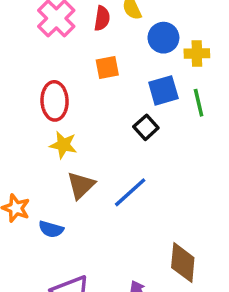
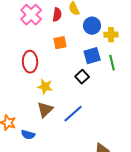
yellow star: (63, 145) -> (45, 87), moved

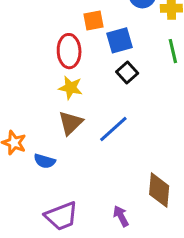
blue square: (92, 56) -> (119, 40), moved
red ellipse: (30, 62) -> (69, 51), moved

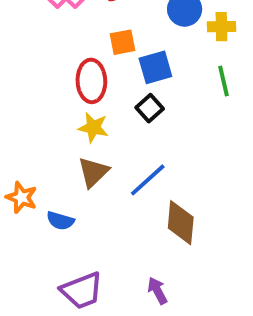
black square: (127, 72) -> (150, 108), moved
brown diamond: (159, 190) -> (181, 223), moved

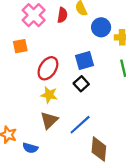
orange square: (122, 42) -> (20, 46), moved
red ellipse: (91, 81) -> (48, 68), turned 35

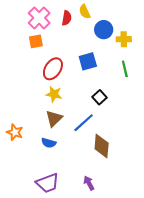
orange square: (20, 46) -> (36, 41), moved
black square: (81, 84) -> (99, 97), moved
blue semicircle: (30, 148) -> (49, 143), moved

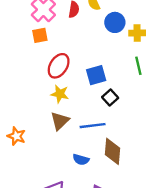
blue square: (88, 61) -> (96, 75), moved
blue line: (84, 123) -> (93, 126), turned 35
blue semicircle: (49, 143) -> (81, 160), moved

